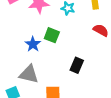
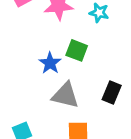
gray triangle: (29, 74) -> (65, 95), moved

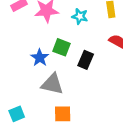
black rectangle: (112, 92) -> (86, 60), moved

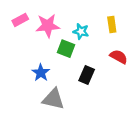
green square: (61, 47) -> (66, 49), moved

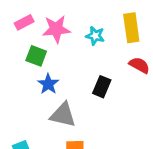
yellow rectangle: (112, 25) -> (131, 28), size x1.5
green square: (66, 49) -> (36, 56), moved

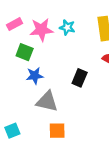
cyan star: (95, 36) -> (67, 27), moved
blue star: (48, 84) -> (35, 76), turned 30

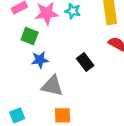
black rectangle: (80, 78) -> (85, 62), turned -60

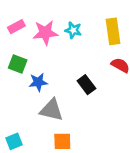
green square: (30, 36) -> (18, 64), moved

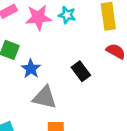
blue star: (38, 82) -> (31, 69), turned -30

